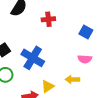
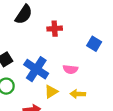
pink semicircle: (85, 59) -> (70, 69), moved
yellow triangle: (48, 86) -> (51, 92), moved

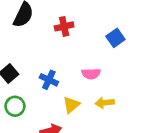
blue square: (94, 44) -> (115, 38), turned 32
blue cross: (36, 69) -> (49, 80), size x0.6

